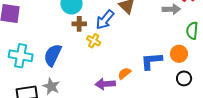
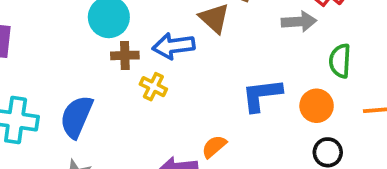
blue arrow: (105, 20) -> (174, 46), turned 45
blue L-shape: (151, 61) -> (262, 95), moved

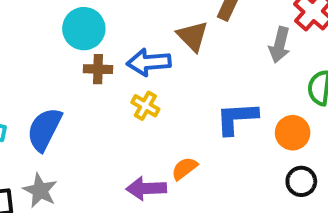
gray arrow: (299, 22) -> (280, 45), turned 104
yellow cross: (153, 87) -> (145, 106), moved

